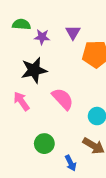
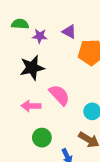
purple triangle: (73, 32) -> (69, 32), turned -32
pink arrow: (21, 101) -> (31, 106), moved, turned -54

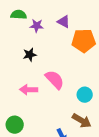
black star: (32, 68) -> (30, 55), size x0.6
green circle: (42, 138) -> (15, 125), moved

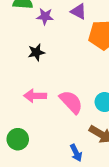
pink semicircle: (55, 80) -> (71, 102), moved

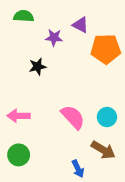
purple star: (45, 16) -> (54, 38), moved
pink arrow: (35, 96) -> (19, 116), moved

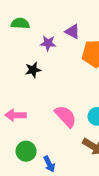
green circle: (19, 155) -> (26, 151), moved
blue arrow: (78, 169) -> (49, 164), moved

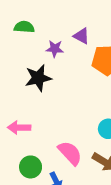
black star: (33, 70) -> (38, 78), size x1.5
pink semicircle: (66, 116) -> (70, 153), moved

